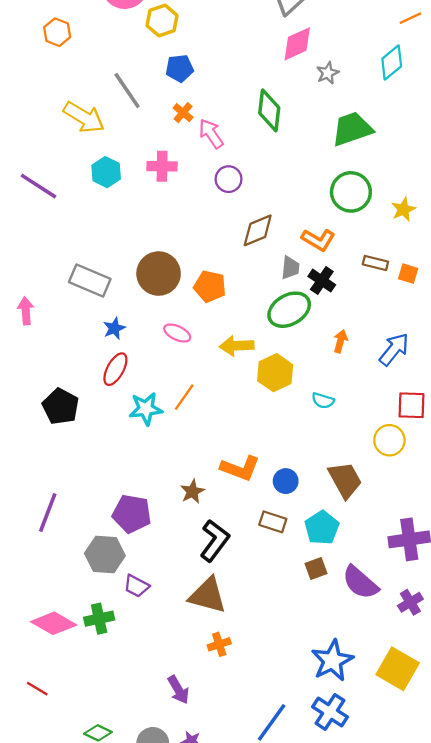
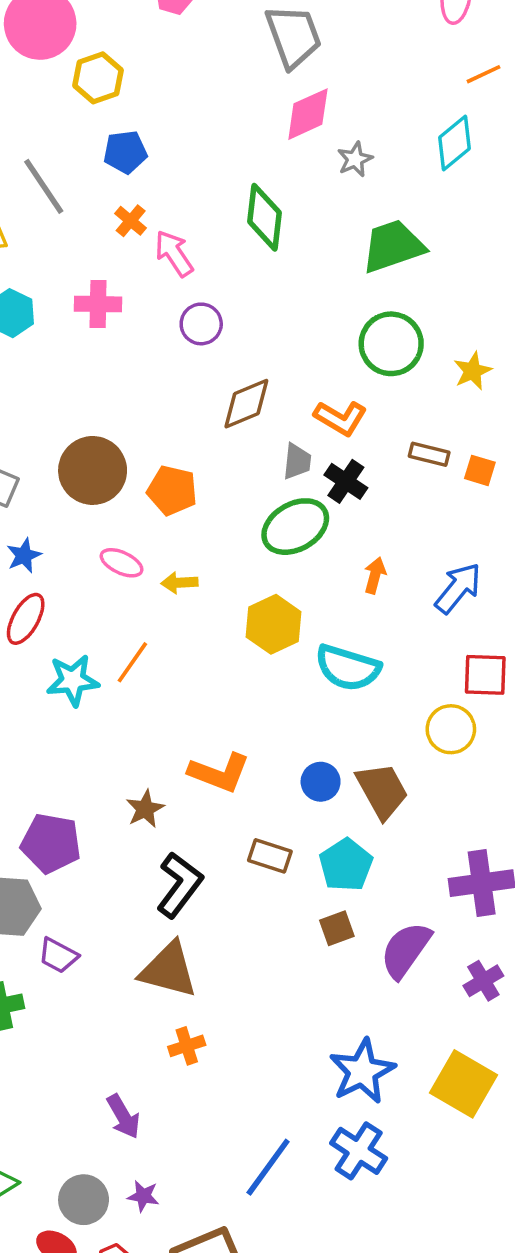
yellow arrow: (237, 346) -> (179, 583), moved, size x0.7
cyan semicircle: (323, 401) -> (348, 668), size x1.8
blue circle: (286, 481) -> (321, 782), moved
purple semicircle: (360, 582) -> (406, 950), turned 84

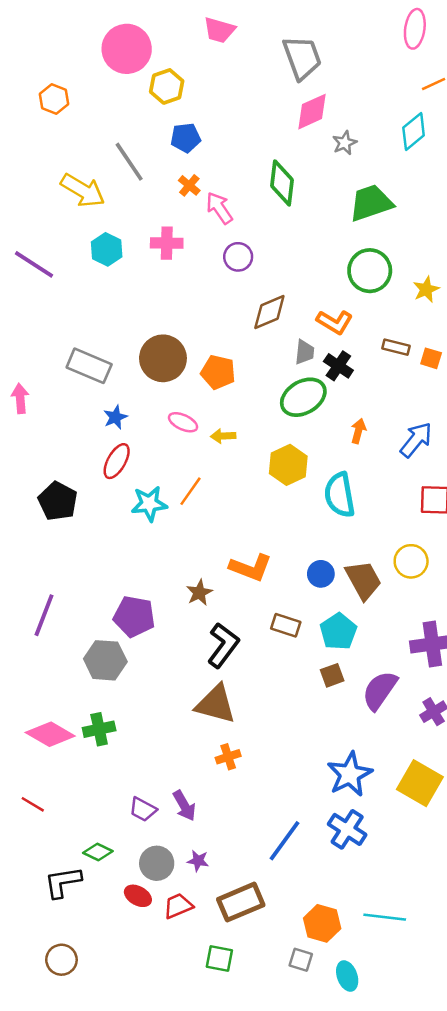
cyan semicircle: (348, 668) -> (340, 495), turned 63
yellow circle: (451, 729) -> (411, 561), moved
purple trapezoid: (58, 955) -> (143, 809), moved

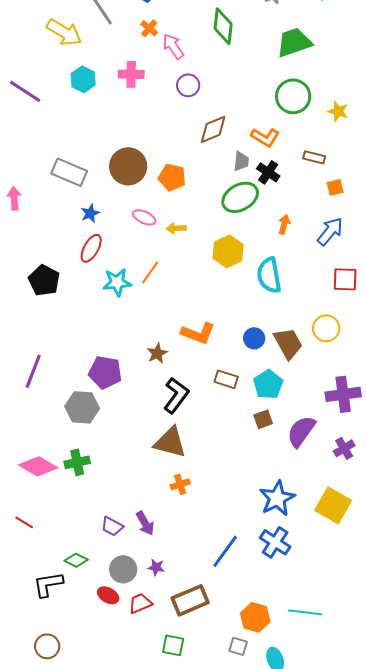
yellow star: (426, 289) -> (338, 111), turned -30
orange square: (431, 358) -> (335, 187), moved, turned -30

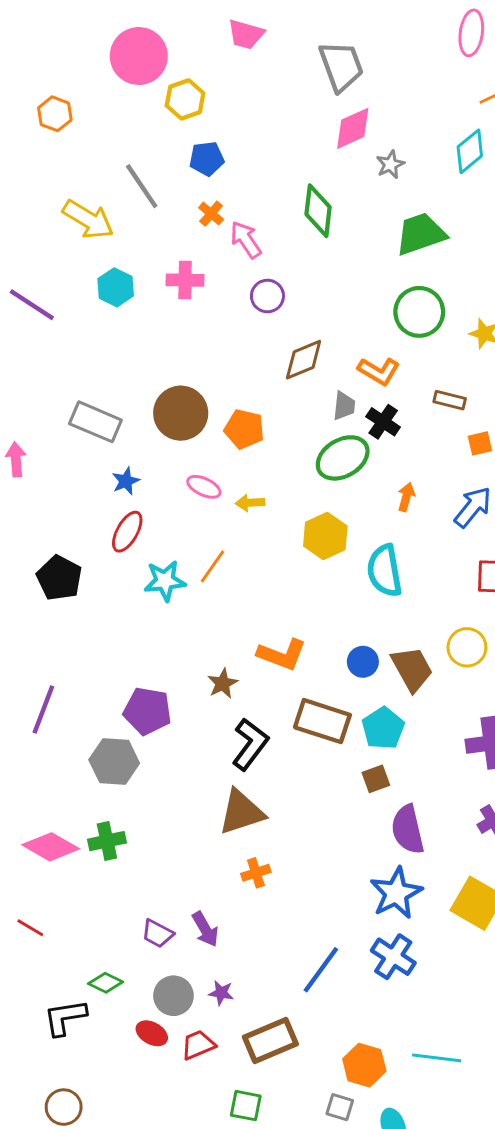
brown rectangle: (226, 379) -> (322, 721), size x1.6
purple semicircle: (301, 431) -> (408, 829), moved, turned -48
brown triangle: (170, 442) -> (241, 812), turned -33

